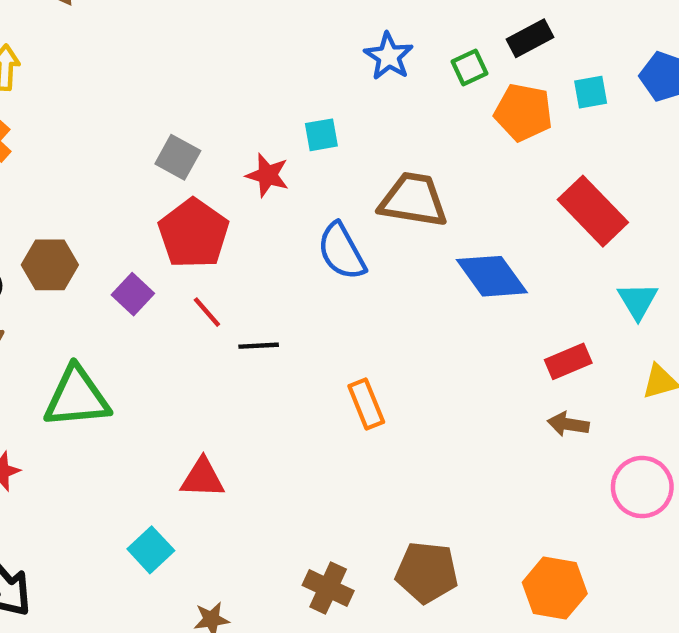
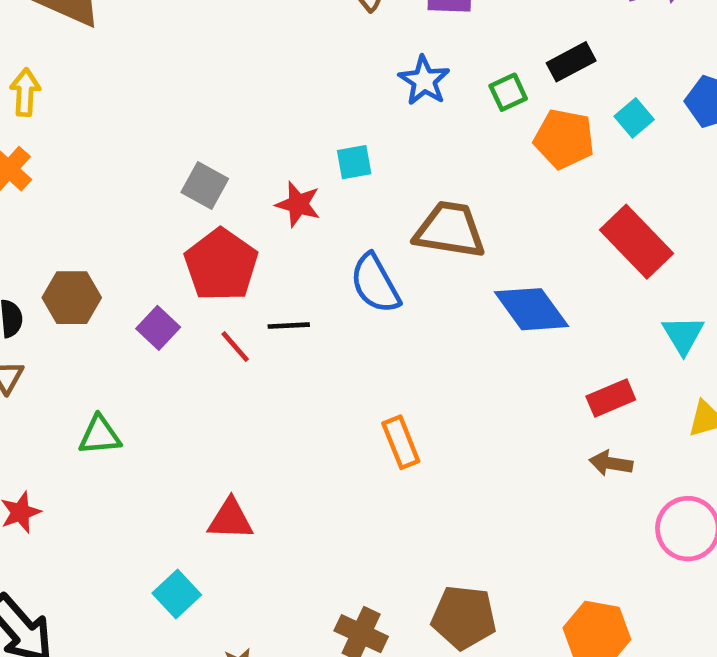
cyan square: (591, 92) -> (634, 118), turned -30
black line: (259, 346) -> (289, 326), moved
green triangle: (77, 397) -> (100, 435), size x0.6

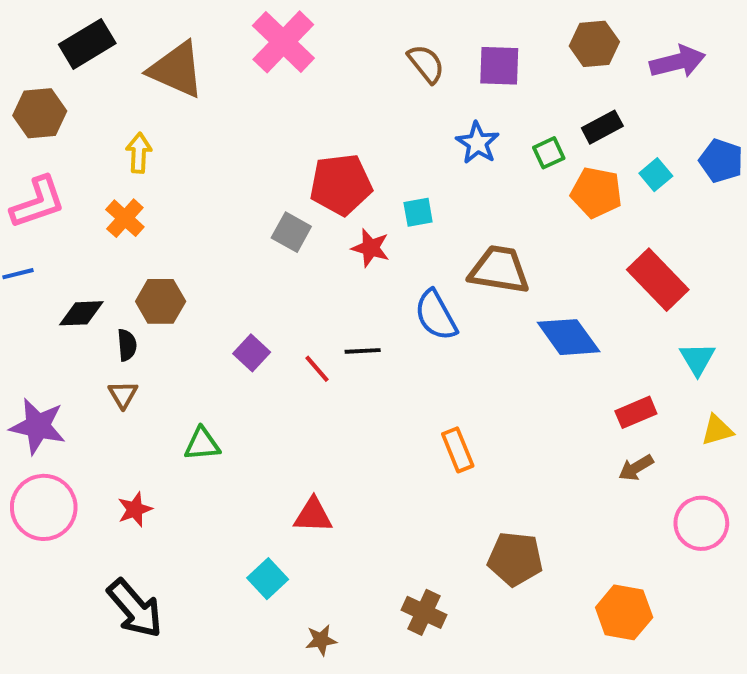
red pentagon: (221, 265) -> (341, 185), moved, turned 30
brown hexagon: (72, 298) -> (161, 301), moved
brown arrow: (611, 463) -> (636, 468), turned -40
brown pentagon: (464, 617) -> (515, 559), moved

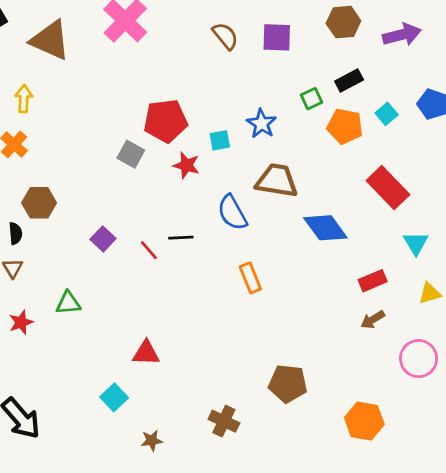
blue star: (477, 143) -> (261, 124), moved
orange rectangle: (458, 450) -> (250, 278), moved
red star: (135, 509) -> (21, 322), moved

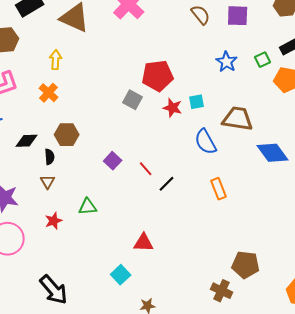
blue star: (261, 124) -> (227, 62), moved
cyan square: (220, 140) -> (197, 102), moved
black line: (181, 238) -> (167, 184), moved, turned -42
brown cross: (224, 421) -> (222, 291), moved

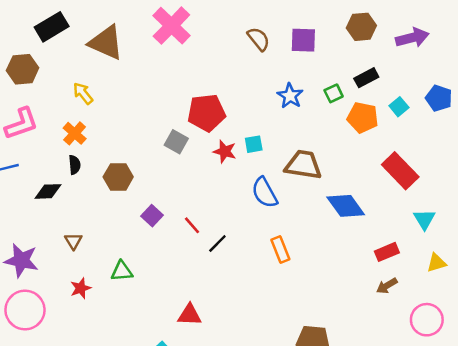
yellow arrow: (56, 60) -> (83, 93), turned -42
brown hexagon: (67, 135) -> (118, 177), moved
black semicircle: (50, 157) -> (75, 165), moved

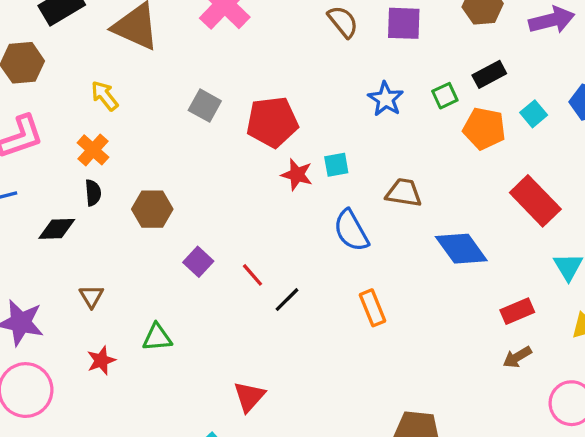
gray square: (176, 142) -> (205, 106), moved
brown trapezoid: (303, 165) -> (404, 193), size x0.7
red triangle: (190, 315) -> (249, 397), turned -50

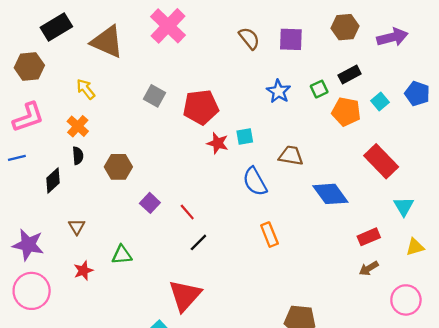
black diamond: (57, 229) -> (53, 180), turned -40
black line: (287, 300) -> (198, 242), moved
red triangle: (249, 397) -> (185, 295), size x1.5

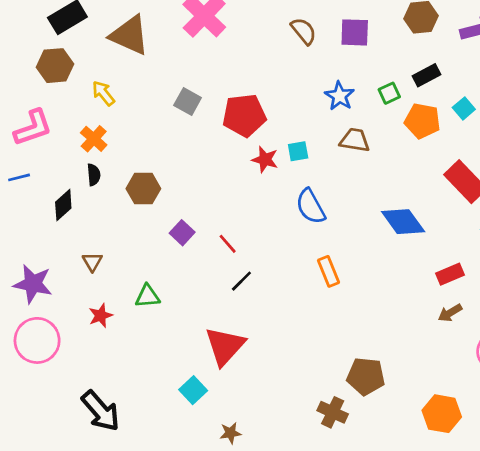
brown hexagon: (29, 67) -> (55, 66), moved
brown trapezoid: (291, 156) -> (355, 140), moved

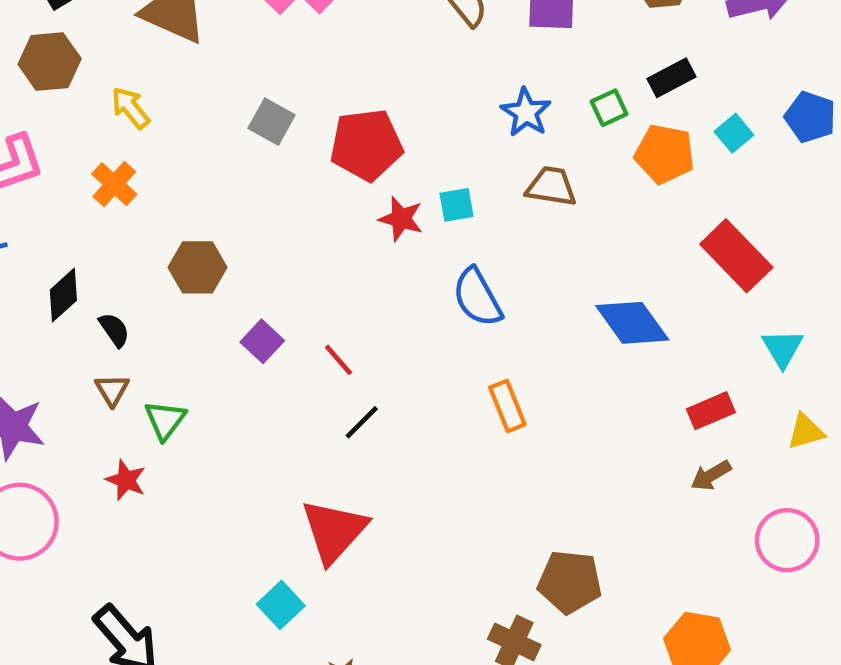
black semicircle: (94, 175) -> (114, 330), moved, turned -30
green triangle: (148, 296) -> (165, 420), moved, turned -48
red star: (101, 316) -> (126, 480), turned -30

